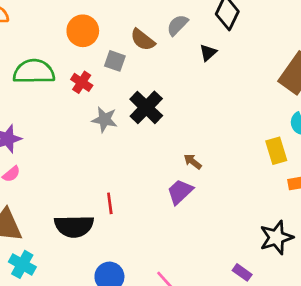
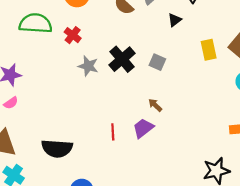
gray square: (115, 61) -> (157, 62), moved
yellow rectangle: (276, 151) -> (209, 50), moved
red line: (110, 203) -> (113, 132), moved

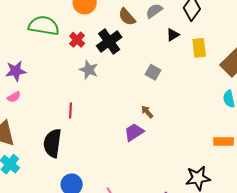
yellow rectangle: (209, 50) -> (199, 48), moved
black cross: (122, 59) -> (109, 41), moved
red line: (113, 132) -> (70, 111), moved
black semicircle: (57, 148) -> (52, 143), turned 88

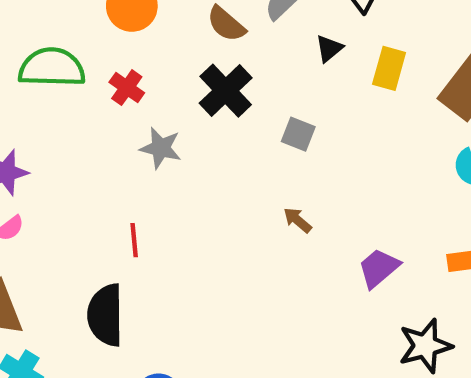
black cross: (109, 41) -> (226, 91), moved
yellow rectangle: (199, 48) -> (389, 68), turned 30
purple trapezoid: (134, 132) -> (379, 268), moved

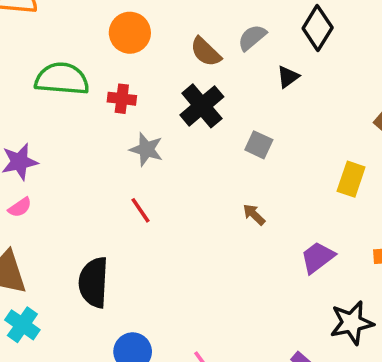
yellow rectangle: (389, 68) -> (351, 179), moved
red cross: (127, 88) -> (122, 99), turned -32
red line: (134, 240) -> (141, 210), moved, turned -32

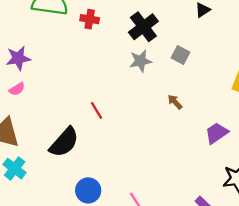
gray star: (146, 149) -> (141, 61), moved, turned -30
red line: (141, 210) -> (97, 110), moved
black semicircle: (94, 282) -> (64, 142), turned -144

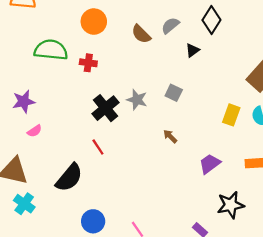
black cross: (143, 27) -> (106, 108), moved
gray star: (141, 61) -> (137, 100), turned 30
pink semicircle: (17, 89) -> (34, 131), moved

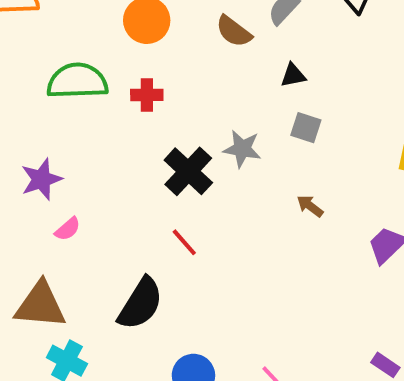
black triangle: (193, 50) -> (293, 75), moved, turned 32

